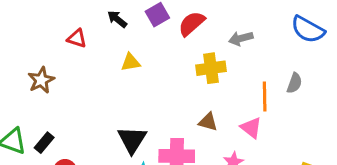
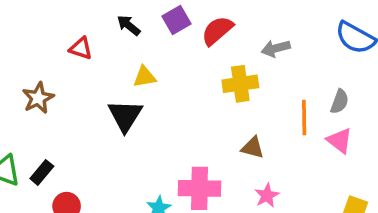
brown triangle: (208, 122) -> (253, 148), moved
pink triangle: (251, 128) -> (340, 141), moved
black triangle: (132, 140) -> (125, 116), moved

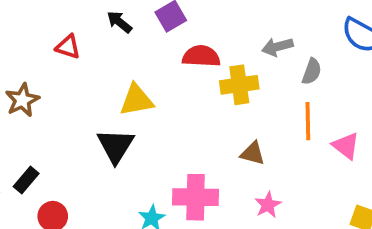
red semicircle: (217, 31) -> (201, 56), moved, turned 44
yellow triangle: (145, 77) -> (136, 100), moved, size x1.4
gray semicircle: (340, 102) -> (312, 72), moved
black triangle: (125, 116) -> (116, 146), moved

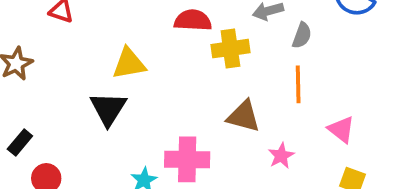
pink triangle: (346, 146) -> (341, 129), moved
brown triangle: (253, 153) -> (244, 116), size x1.4
pink star: (268, 205) -> (281, 156), moved

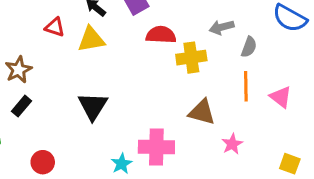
yellow triangle: (129, 64) -> (91, 39), moved
pink triangle: (341, 129) -> (281, 97), moved
black rectangle: (20, 143) -> (21, 106), moved

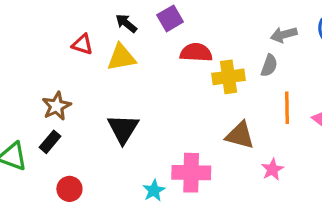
gray arrow: (222, 27) -> (284, 35), moved
gray semicircle: (249, 47) -> (269, 65), moved
brown star: (18, 70) -> (56, 106), moved
black rectangle: (21, 106) -> (50, 142), moved

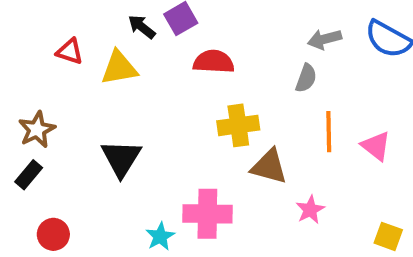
black arrow: (126, 23) -> (142, 27), moved
yellow cross: (229, 77) -> (238, 125), moved

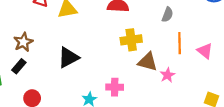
black triangle: (121, 158) -> (68, 57), turned 30
pink star: (310, 210) -> (167, 75), moved
pink cross: (207, 214) -> (115, 87), size x0.7

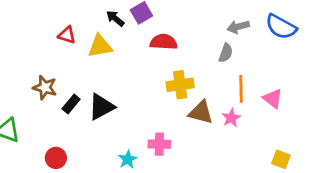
brown star: (23, 42) -> (45, 87), turned -30
black rectangle: (19, 66) -> (71, 104), moved
pink star: (167, 75) -> (231, 118), moved

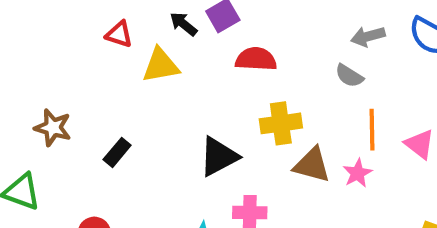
red triangle: (67, 35) -> (119, 34), moved
gray semicircle: (226, 53) -> (349, 76), turned 102
brown star: (45, 87) -> (53, 128), moved
black triangle: (101, 107) -> (219, 157), moved

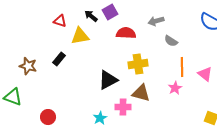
gray arrow: (368, 36) -> (156, 21), moved
black rectangle: (117, 152) -> (59, 59), moved
brown triangle: (312, 165) -> (141, 93), moved

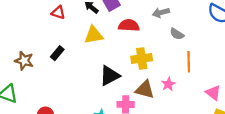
yellow triangle: (80, 36) -> (94, 35), moved
pink triangle: (205, 74) -> (213, 93), moved
pink star: (175, 88) -> (168, 84), moved

